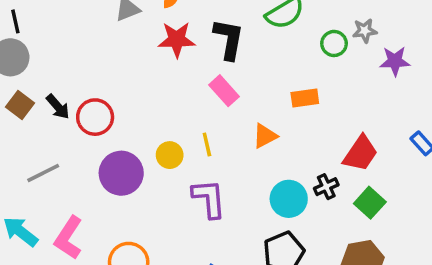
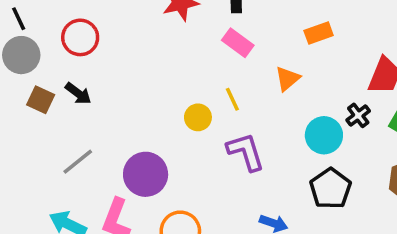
red circle: (95, 117) -> (80, 37), moved
purple circle: (121, 173) -> (146, 174), moved

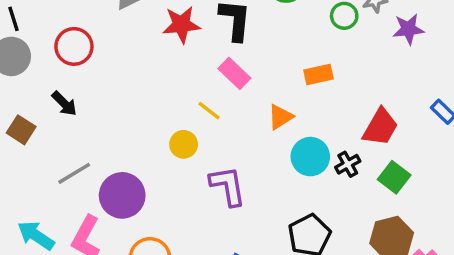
yellow line: (232, 99) -> (209, 111), moved, turned -35
brown square: (41, 100) -> (21, 130), moved
cyan circle: (324, 135) -> (310, 157), moved
gray line: (78, 162) -> (74, 173), moved

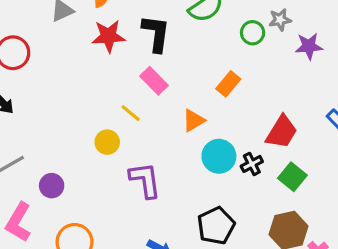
orange rectangle: (318, 74) -> (228, 84), turned -40
purple circle: (122, 195) -> (52, 186), size x0.6

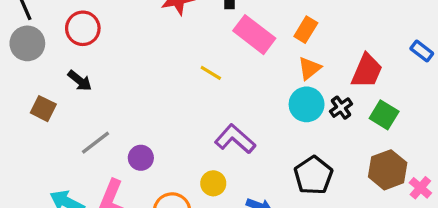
pink rectangle: (154, 81) -> (254, 35), moved, size x1.4
orange triangle: (194, 120) -> (310, 68), moved
yellow circle: (107, 142) -> (213, 183), moved
purple L-shape: (145, 180) -> (235, 139), turned -33

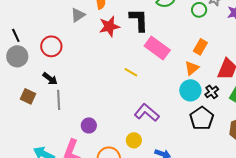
orange rectangle: (306, 30) -> (200, 47), moved
gray line: (95, 143) -> (59, 100), moved, turned -54
black pentagon: (313, 175) -> (202, 118), moved

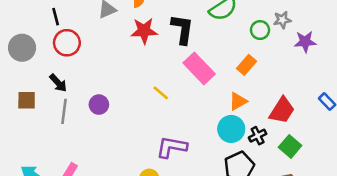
black line: (16, 35) -> (56, 17), moved
orange rectangle: (200, 47) -> (246, 65), moved
brown square: (28, 96) -> (27, 100), turned -35
purple L-shape: (147, 113) -> (172, 147), turned -40
purple circle: (89, 125) -> (99, 105), moved

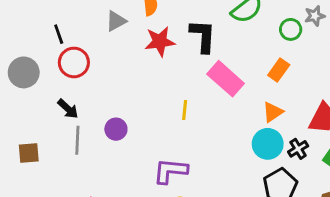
yellow line: (161, 93) -> (185, 110), turned 60
brown square: (27, 100) -> (29, 153), moved
purple L-shape: (172, 147) -> (170, 171), moved

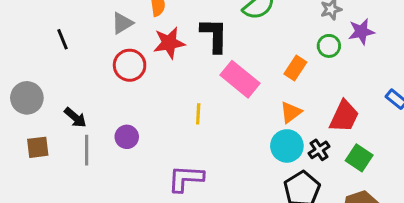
green circle: (291, 29) -> (329, 46), moved
red circle: (74, 62) -> (130, 65), moved
gray circle: (24, 72) -> (27, 98), moved
brown square: (29, 153) -> (38, 147), moved

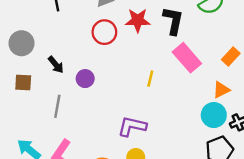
purple circle: (127, 137) -> (85, 79), moved
gray line: (87, 150) -> (57, 106), moved

